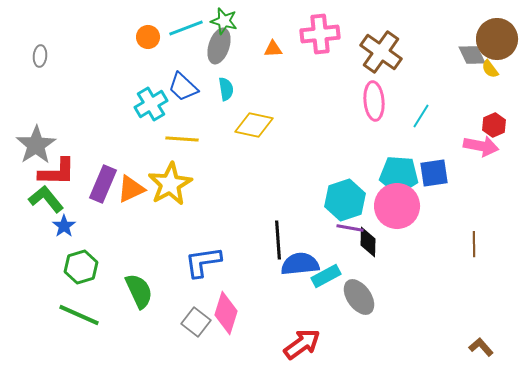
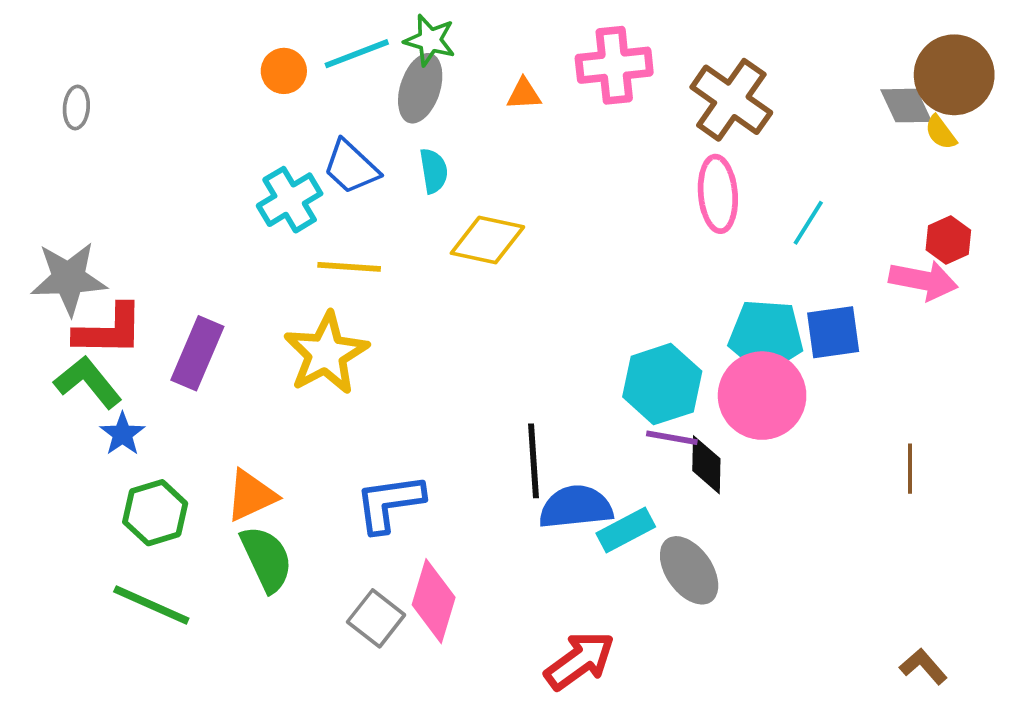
gray star: (36, 145) -> (69, 278), turned 30
orange triangle: (131, 189) -> (251, 495), moved

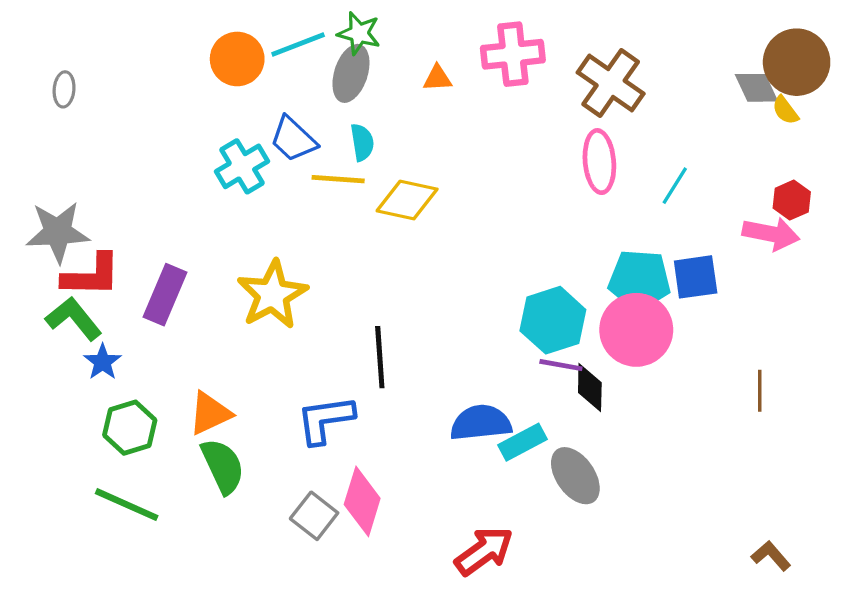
orange circle: (284, 71) -> (237, 59), size x1.4
yellow line: (349, 267) -> (338, 179), moved
black line: (534, 461) -> (380, 357), moved

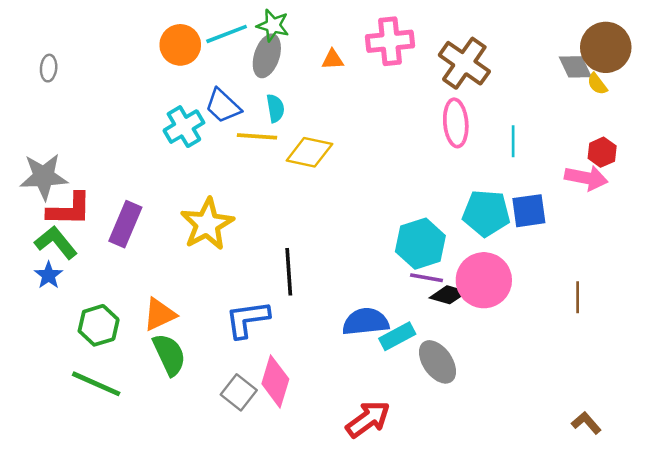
cyan line: (675, 186) -> (513, 141), turned -32
pink circle: (636, 330) -> (484, 280), moved
blue star: (103, 362) -> (49, 275), moved
black diamond: (590, 388) -> (448, 295), turned -75

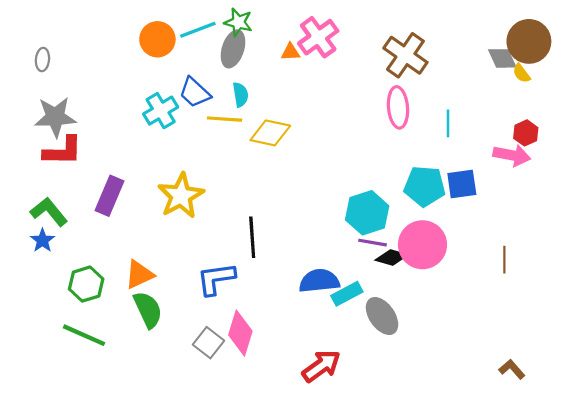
pink cross: (390, 41) -> (318, 37), moved, turned -30
gray star: (44, 177) -> (55, 117), moved
red L-shape: (69, 209) -> (63, 151), moved

